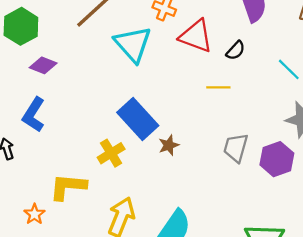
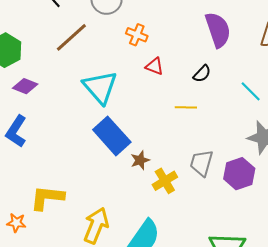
red triangle: (196, 36) -> (155, 66), moved, size x0.6
cyan triangle: (133, 44) -> (100, 87), moved
yellow cross: (111, 153) -> (165, 181), moved
orange star: (34, 214) -> (16, 223), turned -30

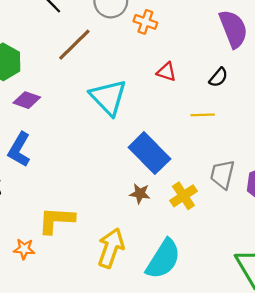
orange cross: (137, 35) -> (145, 22), moved
blue rectangle: (112, 136) -> (149, 153), moved
brown star: (140, 160) -> (140, 194), moved, turned 30

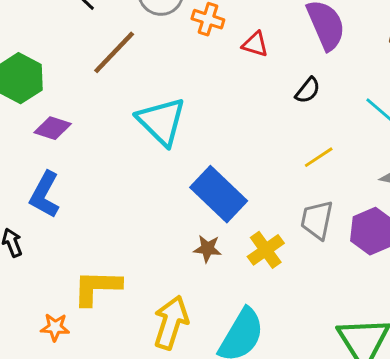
red triangle: (166, 72) -> (255, 44), moved
yellow line: (203, 115) -> (319, 157), moved, turned -30

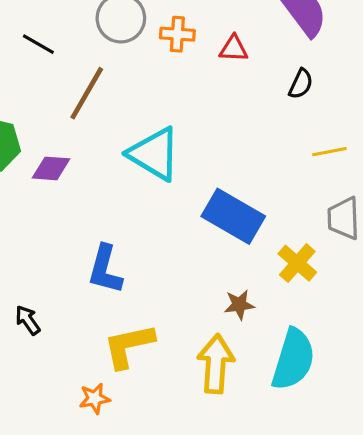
purple diamond: (53, 128) -> (51, 168), moved
yellow line: (319, 157) -> (329, 152), turned 36
blue L-shape: (45, 195) -> (105, 269), moved
brown star: (207, 249) -> (239, 305), moved

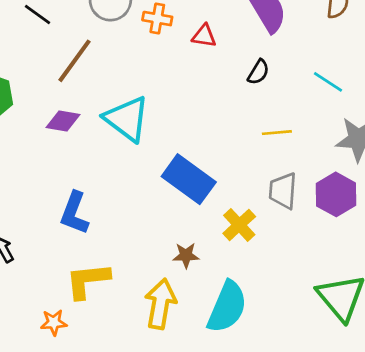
purple diamond: (51, 168) -> (63, 121), moved

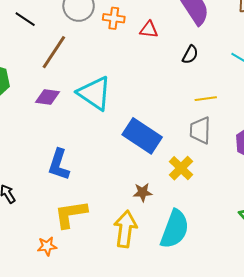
gray trapezoid: (283, 191) -> (200, 130), moved

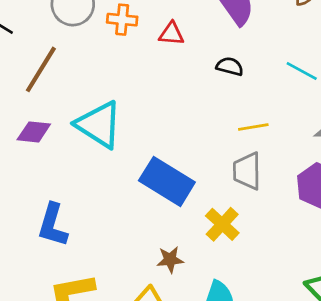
black semicircle: (190, 55) -> (230, 66), turned -102

